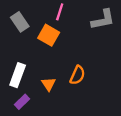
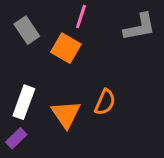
orange triangle: (49, 84) -> (66, 114), size x1.5
purple rectangle: (22, 102) -> (16, 138), moved

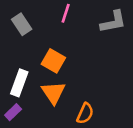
orange square: (66, 48) -> (53, 61), moved
orange semicircle: (105, 102) -> (85, 113), moved

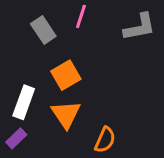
gray rectangle: (22, 24) -> (43, 30), moved
orange square: (53, 61) -> (66, 75), turned 30

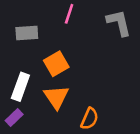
gray L-shape: (140, 27) -> (119, 23), turned -92
gray rectangle: (43, 30) -> (27, 33), moved, turned -60

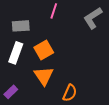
gray L-shape: (119, 23) -> (93, 18), turned -110
white rectangle: (20, 87) -> (16, 53), moved

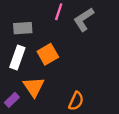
gray L-shape: (93, 18) -> (84, 19), moved
orange triangle: (44, 76) -> (34, 87), moved

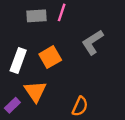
gray L-shape: (84, 19) -> (93, 42), moved
gray rectangle: (23, 28) -> (36, 16), moved

